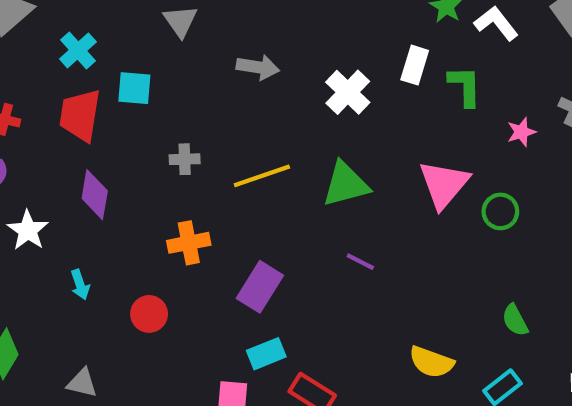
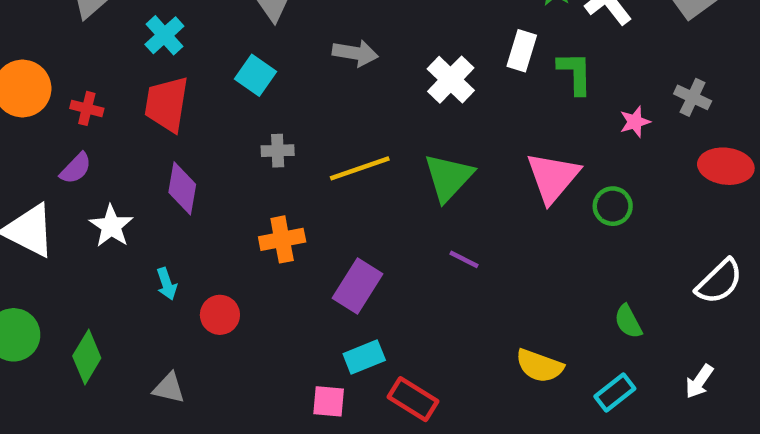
cyan square: (134, 88) -> (255, 75), moved, turned 30
green triangle: (346, 184) -> (448, 177), turned -32
red circle: (149, 314) -> (220, 315), moved

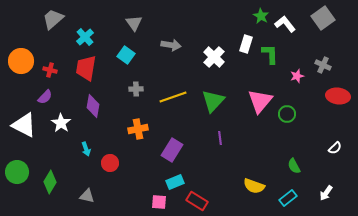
purple line: (464, 259) -> (220, 138), turned 56
white semicircle: (719, 282) -> (335, 148), size x0.6

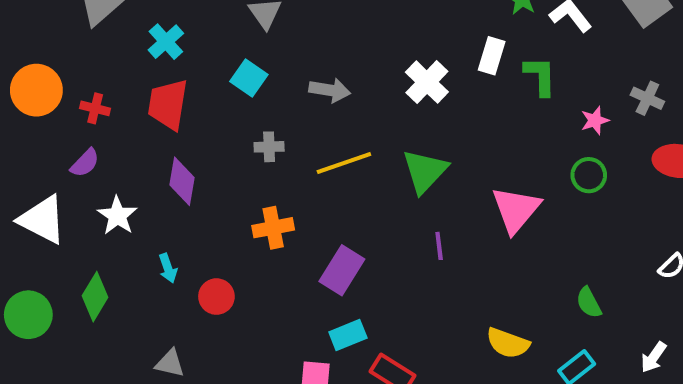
gray arrow: (171, 45) -> (330, 90), moved
pink triangle: (260, 101) -> (516, 210), moved
green circle: (287, 114) -> (589, 175), moved
green diamond: (50, 182) -> (95, 297), moved

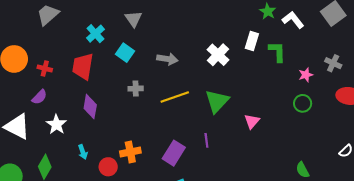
cyan cross: (166, 42) -> (95, 34), moved
pink triangle: (516, 210) -> (252, 121), moved, size x0.6
orange cross: (273, 228) -> (130, 152), moved
purple line: (439, 246) -> (206, 140), moved

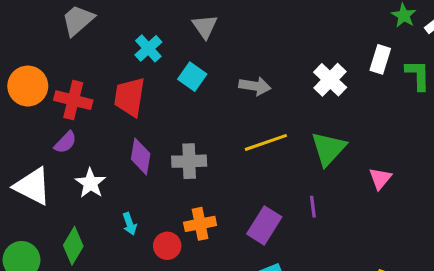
red cross: (45, 68) -> (73, 100), size x1.6
gray cross: (136, 89) -> (189, 161), moved, size x1.5

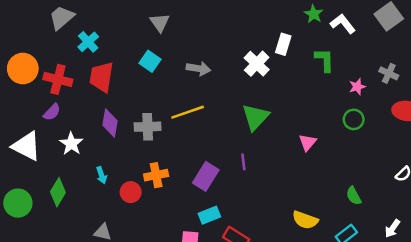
cyan cross: (148, 48) -> (88, 42), moved
white rectangle: (380, 59) -> (283, 44), moved
yellow line: (266, 142) -> (188, 112), moved
pink triangle: (380, 178) -> (308, 142), moved

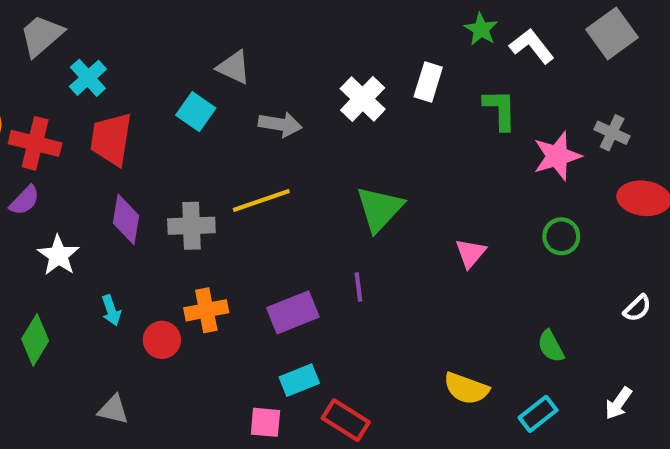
gray triangle: (160, 22) -> (234, 67), moved, turned -30
white cross: (257, 64) -> (363, 99), moved
pink star: (357, 87) -> (557, 156), size x1.6
green circle: (354, 119) -> (561, 236), moved
purple rectangle: (206, 176) -> (293, 312), turned 36

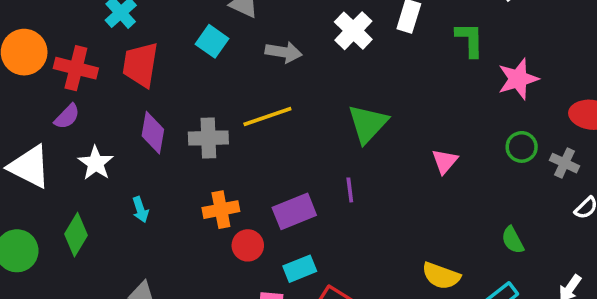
gray cross: (612, 133) -> (565, 163), moved
red circle: (162, 340) -> (248, 245), moved

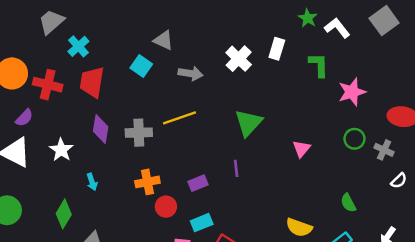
purple semicircle: (67, 117) -> (24, 118), moved
purple rectangle: (294, 211) -> (198, 183), size x0.7
green diamond: (76, 235) -> (64, 214), moved

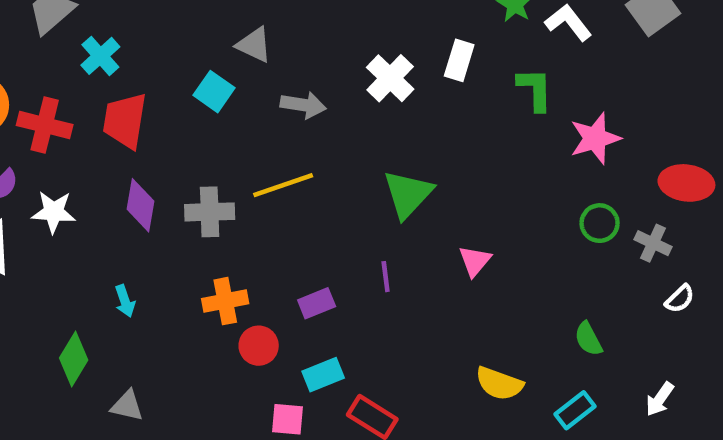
pink triangle: (301, 149) -> (475, 261), moved
white star: (61, 150) -> (54, 212), moved, turned -30

